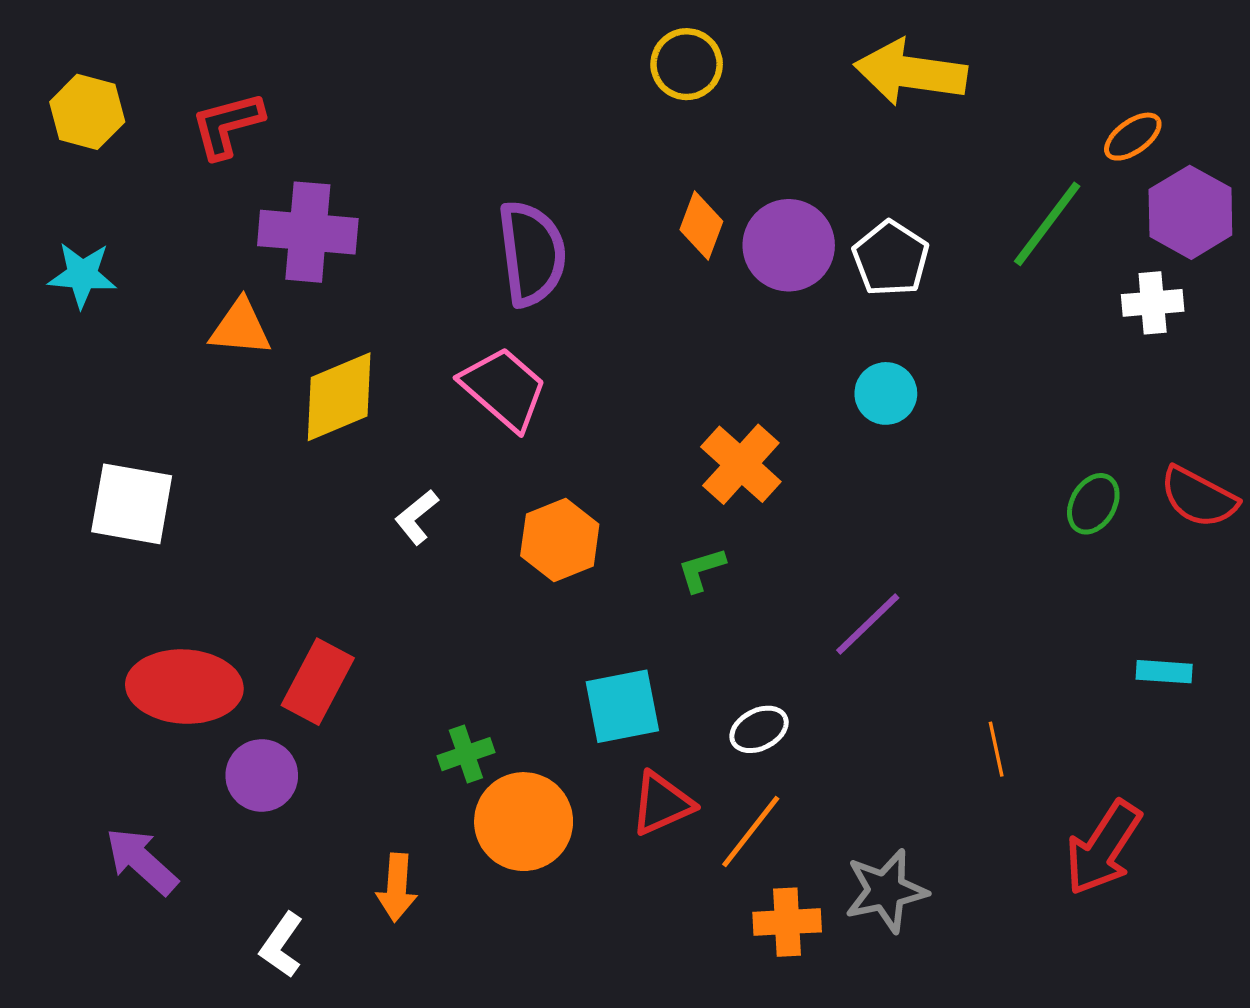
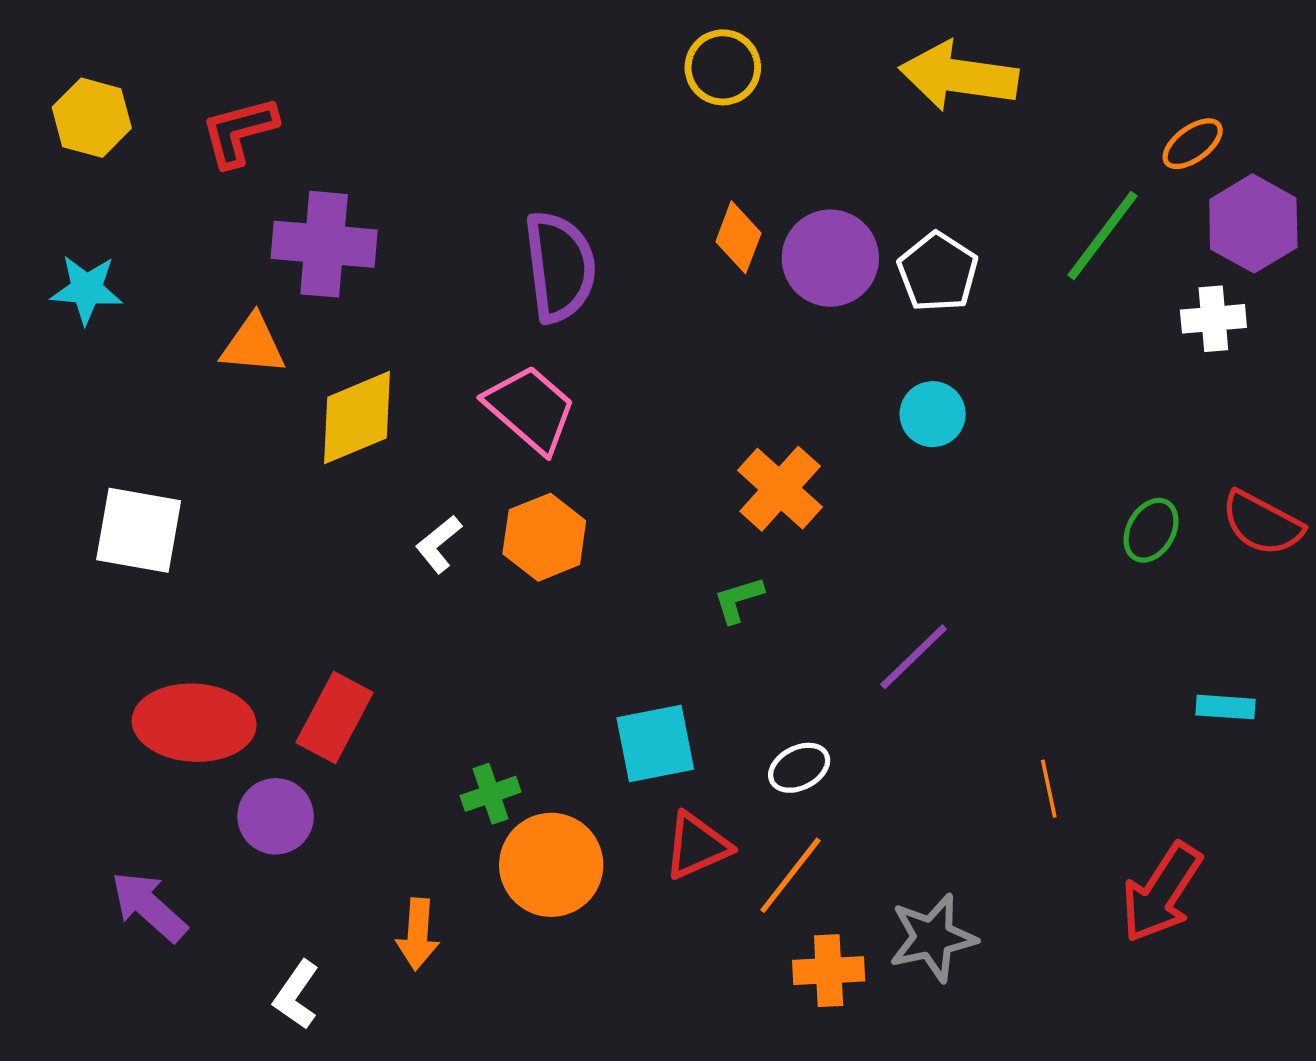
orange hexagon: (560, 540) -> (544, 537), moved

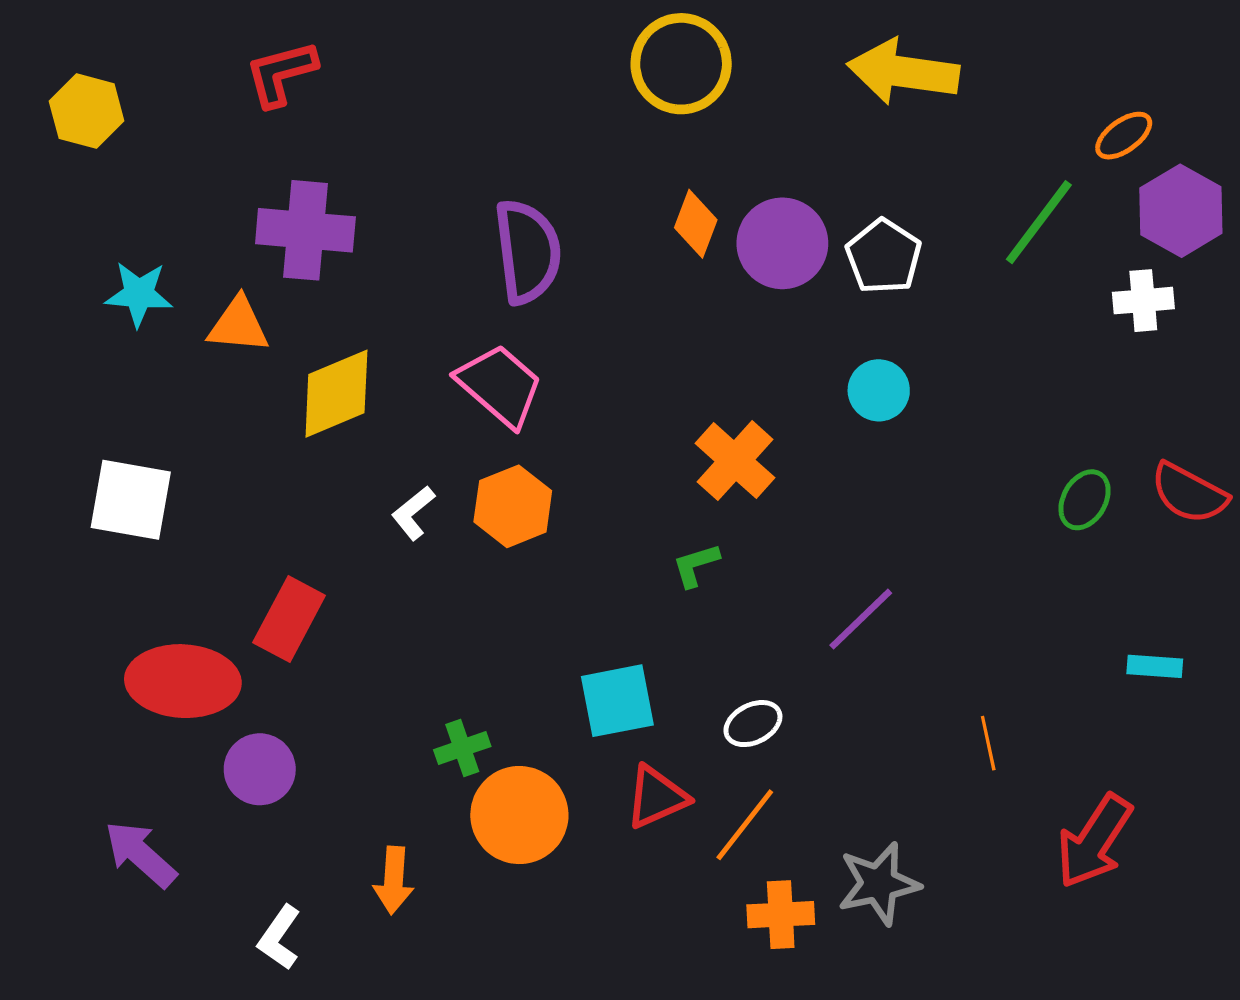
yellow circle: (723, 67) -> (681, 64), size x1.4
red L-shape: (239, 132) -> (281, 73), moved
cyan star: (87, 289) -> (139, 294), moved
red rectangle: (335, 718) -> (289, 619), moved

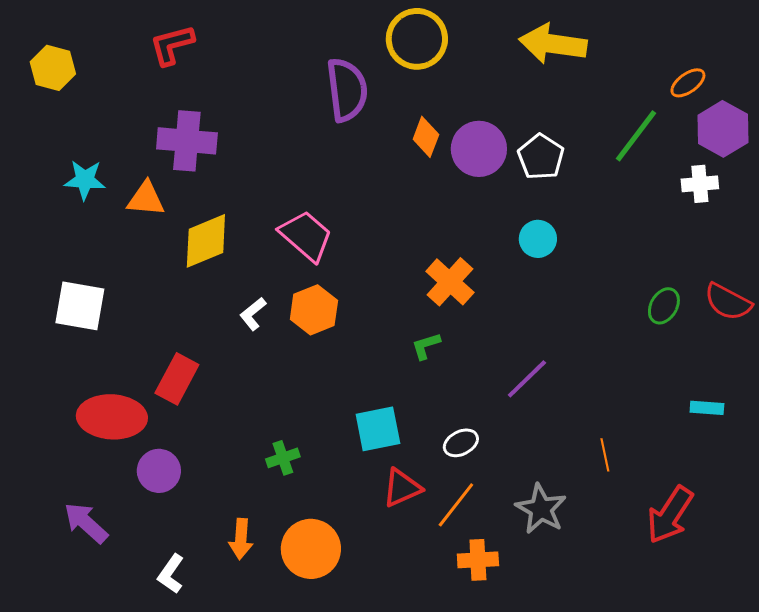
purple semicircle: (528, 252) -> (347, 90), moved
orange circle: (519, 815) -> (311, 549), moved
gray star: (879, 884) -> (541, 509), moved, turned -30

